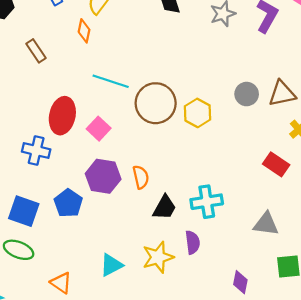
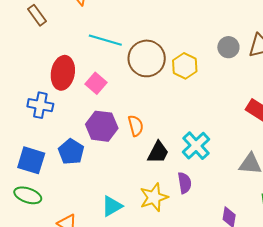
cyan cross: (207, 202) -> (196, 146), turned -32

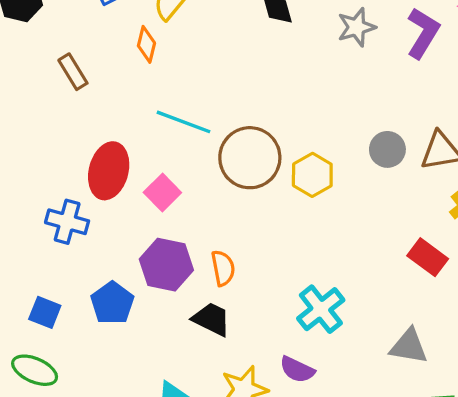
black trapezoid: (158, 152) -> (212, 319), moved, turned -95
blue square: (31, 160) -> (45, 312), size x0.7
purple semicircle: (185, 183) -> (297, 370), turned 120

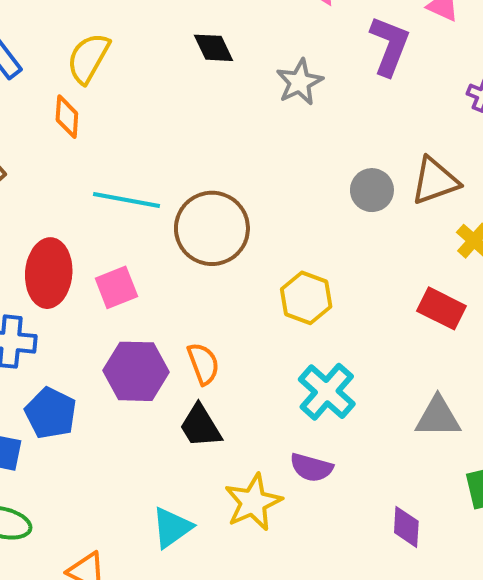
gray star: (356, 27) -> (300, 82), moved
yellow hexagon: (312, 175) -> (306, 298), moved
pink square: (162, 192) -> (116, 287), turned 33
blue pentagon: (112, 303) -> (51, 413), moved
black trapezoid: (212, 319) -> (200, 426), turned -138

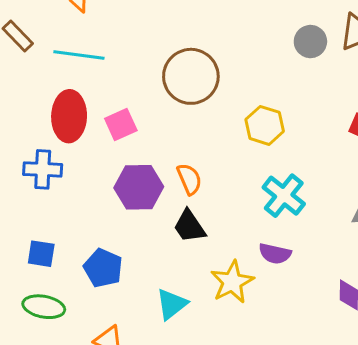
cyan line: (127, 200) -> (79, 55), moved
blue pentagon: (51, 413) -> (103, 268), moved

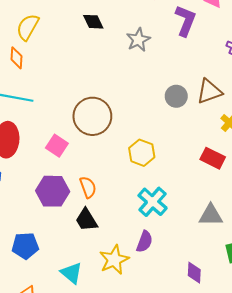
pink square: (121, 125) -> (57, 146), moved, turned -35
purple semicircle: (275, 254) -> (144, 242), turned -85
blue pentagon: (103, 268) -> (25, 246), turned -30
cyan triangle: (172, 304) -> (71, 273), turned -45

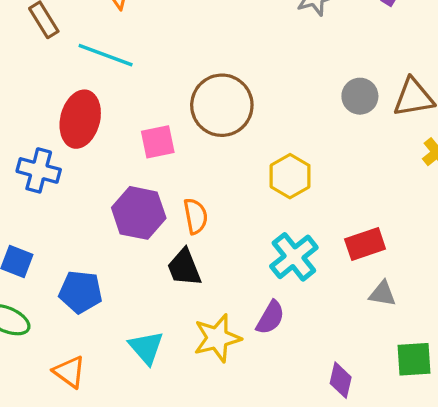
pink square: (57, 146) -> (158, 142), turned 35
red rectangle: (213, 158) -> (365, 244), moved, turned -55
gray triangle: (211, 215) -> (382, 294), size x0.7

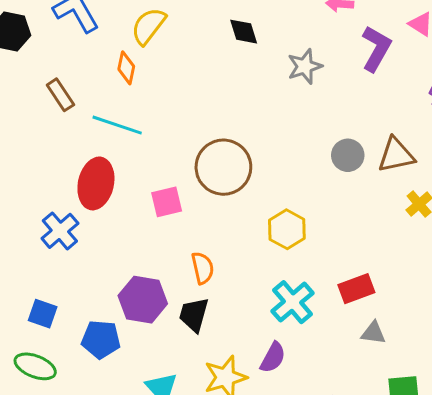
blue cross: (39, 170) -> (60, 231), turned 36
purple hexagon: (139, 213) -> (143, 300), moved
black trapezoid: (184, 267) -> (194, 315), turned 39

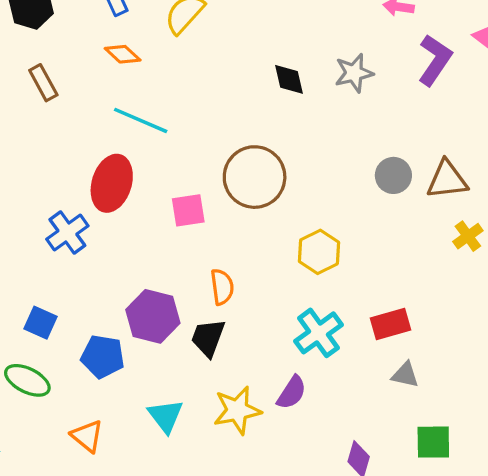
black diamond: (244, 32) -> (289, 79), moved
orange diamond: (126, 68) -> (123, 54), moved, turned -64
brown rectangle: (60, 95) -> (43, 83), moved

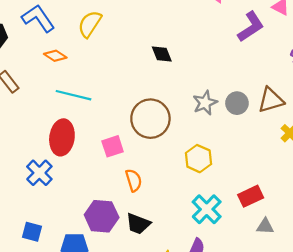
purple L-shape: (435, 60) -> (251, 27), turned 32
gray star: (354, 73) -> (205, 103), moved
orange semicircle: (222, 287) -> (134, 180), moved
black trapezoid: (208, 338) -> (138, 224), turned -80

